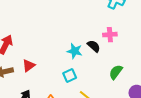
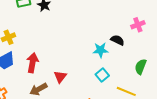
pink cross: (110, 35) -> (138, 25), moved
green semicircle: (116, 72) -> (141, 67), moved

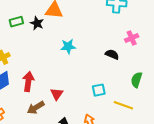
cyan star: (100, 50) -> (68, 46), moved
cyan square: (102, 75) -> (99, 90), turned 32

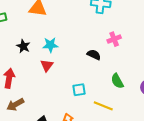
black star: (37, 23) -> (23, 46), moved
green semicircle: (137, 80) -> (117, 81), turned -49
red triangle: (57, 94) -> (47, 65), moved

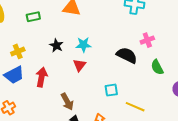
black semicircle: (94, 55) -> (127, 55), size x1.5
green semicircle: (117, 81) -> (157, 67), moved
brown arrow: (15, 105) -> (67, 102), moved, turned -90

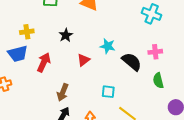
cyan star: (83, 45) -> (108, 46), moved
brown arrow: (67, 102) -> (63, 92), turned 36

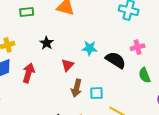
brown arrow: (63, 92) -> (76, 88), moved

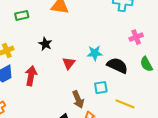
cyan star: (90, 48) -> (95, 53), moved
black semicircle: (116, 60) -> (117, 66), moved
brown arrow: (76, 88) -> (78, 99), moved, turned -30

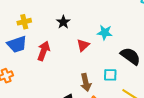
cyan star: (95, 53) -> (105, 33), moved

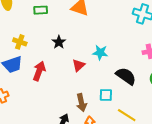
yellow cross: (24, 22) -> (20, 42), turned 32

